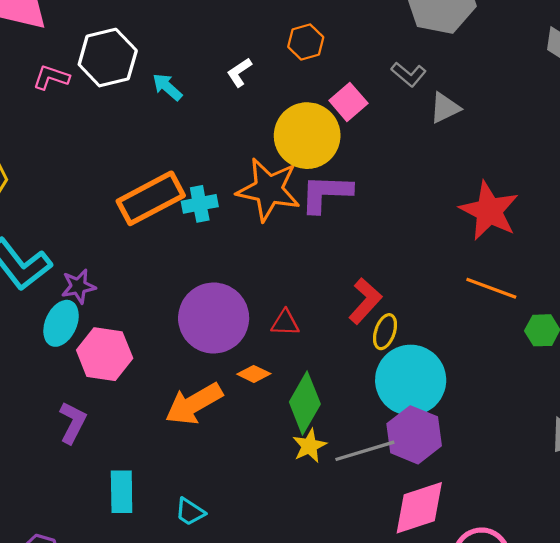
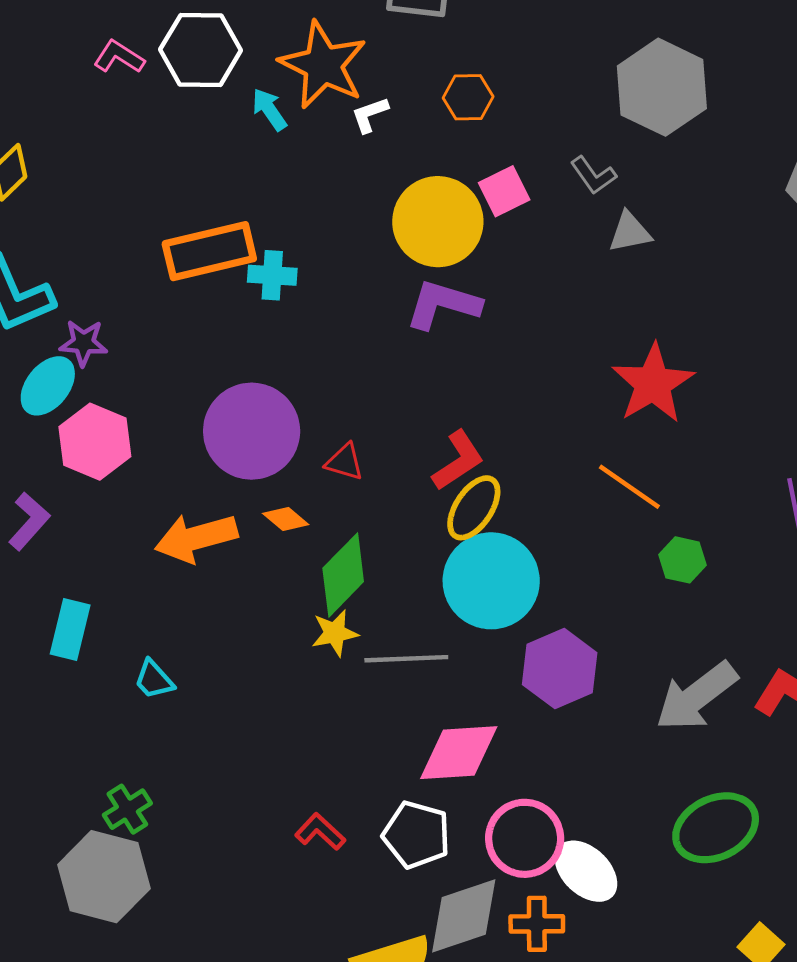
orange star: (269, 189) -> (323, 65), moved
yellow ellipse: (385, 332) -> (474, 508), size x1.4
purple hexagon: (414, 435) -> (560, 669), moved

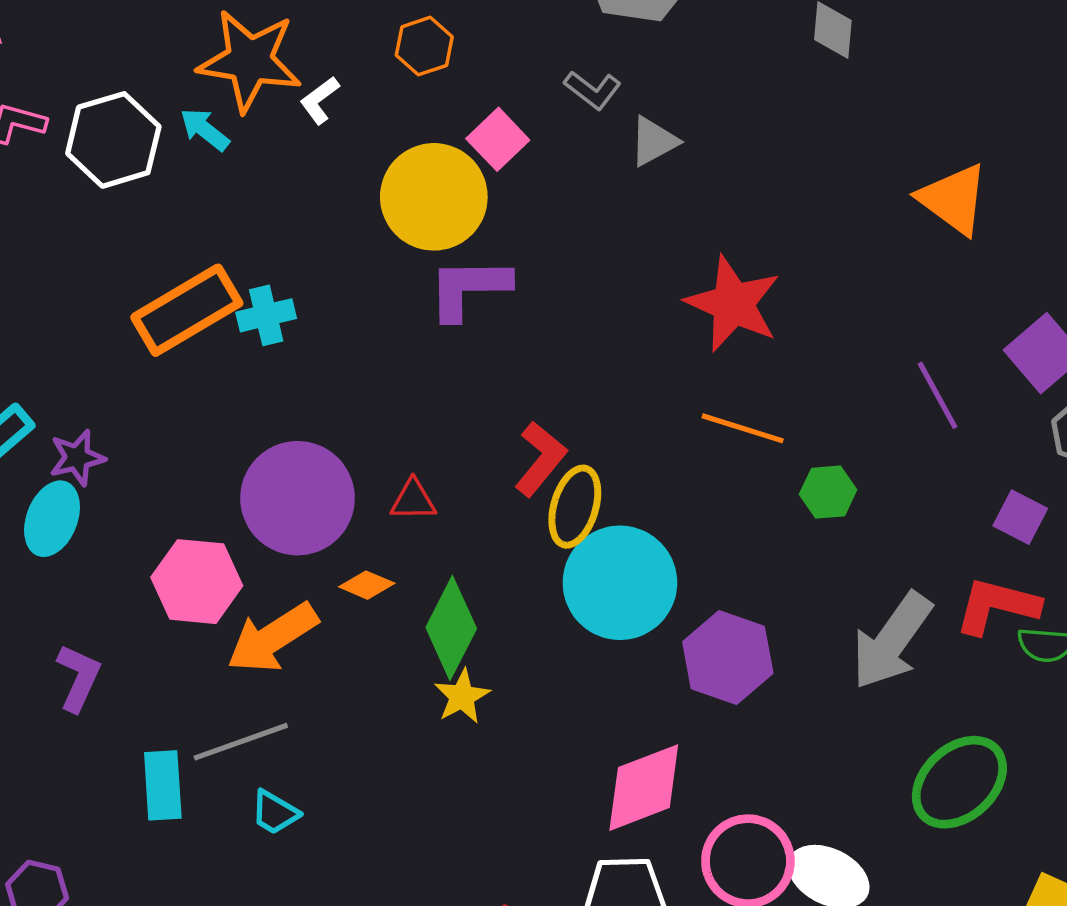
white hexagon: (201, 50) -> (113, 140), moved
pink hexagon: (95, 442) -> (197, 582), moved
gray line: (406, 659) -> (241, 742), moved

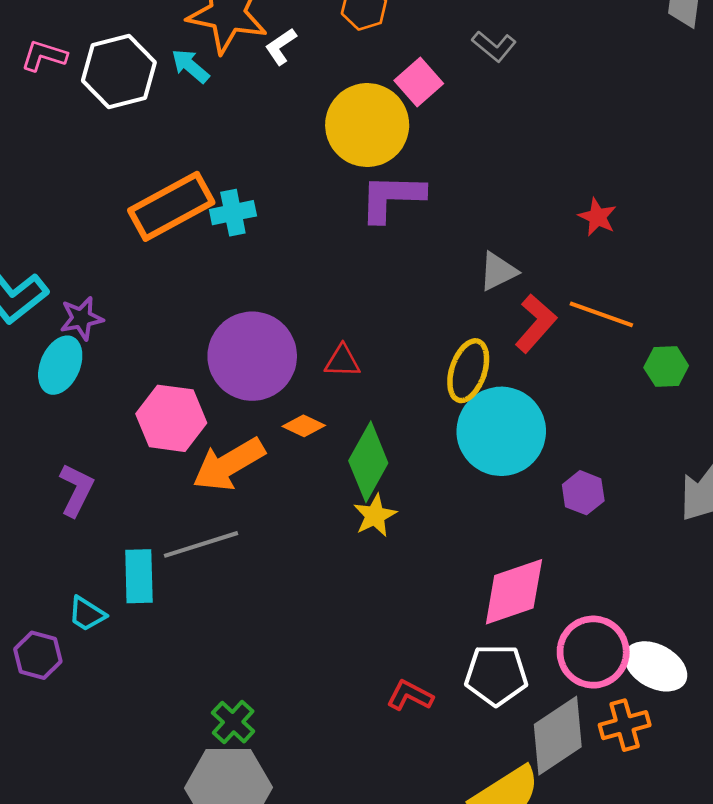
gray triangle: (654, 141) -> (498, 271), moved
red star: (733, 304) -> (597, 217), size x0.5
red L-shape: (540, 459) -> (536, 323), moved
purple hexagon: (728, 658) -> (583, 493), size x0.6
cyan trapezoid: (275, 812) -> (87, 614), moved

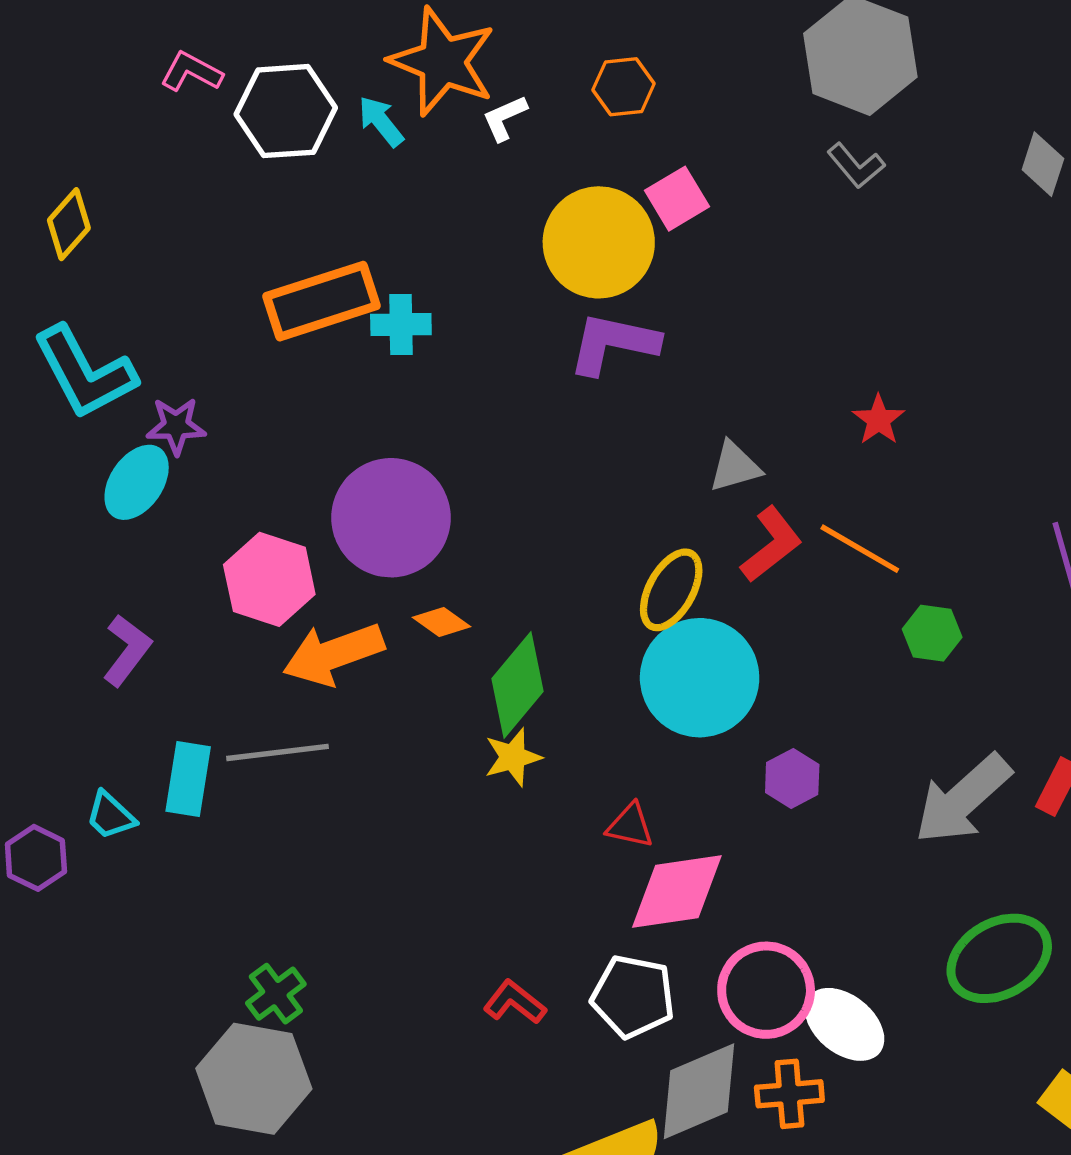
gray L-shape: (494, 46) -> (856, 166), moved
red triangle: (342, 361) -> (630, 826), moved

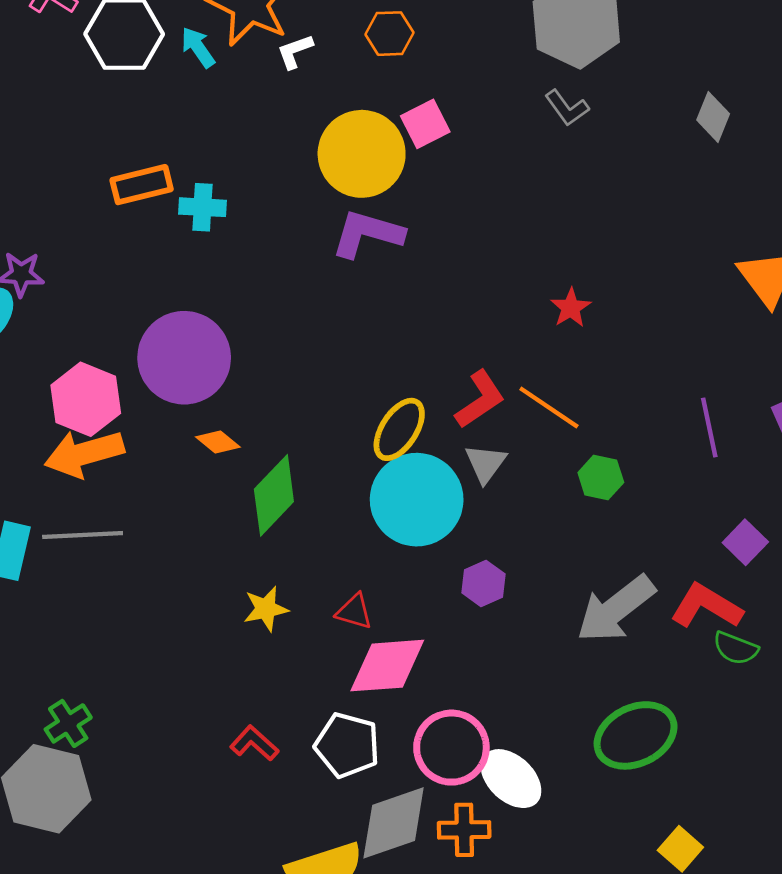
orange rectangle: (321, 301) -> (142, 185), size x0.7
gray triangle: (735, 467) -> (486, 463), moved, turned -42
orange arrow: (333, 654) -> (84, 454), moved
yellow star: (513, 757) -> (266, 609), moved

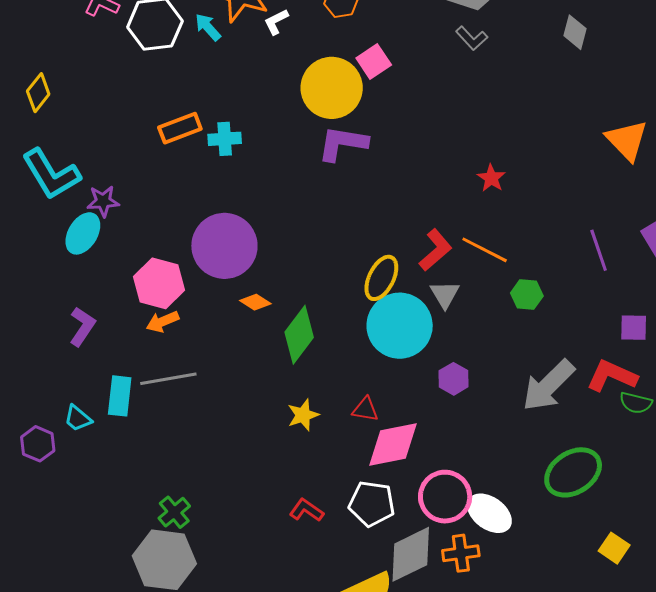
orange arrow: (84, 454) -> (163, 322), size x0.6
purple square: (745, 542) -> (634, 328), turned -36

